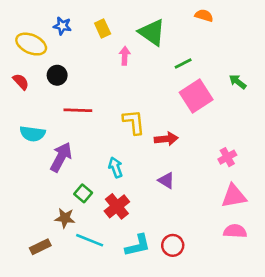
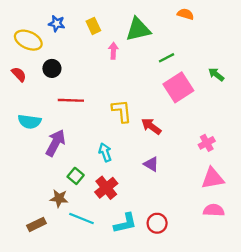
green triangle: (152, 32) -> (138, 29), turned -48
red arrow: (166, 139) -> (151, 126), turned -138

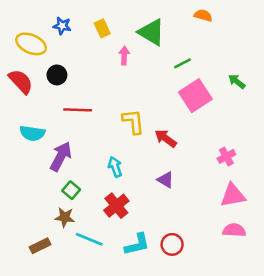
green triangle: (138, 29) -> (151, 32), turned 44
red semicircle: (19, 74) -> (21, 81), size x1.5
green square: (76, 176) -> (71, 190), moved

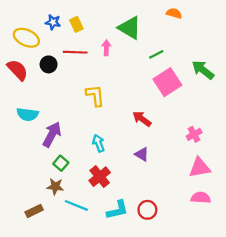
yellow rectangle: (102, 28) -> (76, 24), moved
green arrow: (237, 81) -> (203, 70), size x1.5
red line: (78, 110) -> (75, 52), moved
yellow L-shape: (133, 122) -> (95, 95), moved

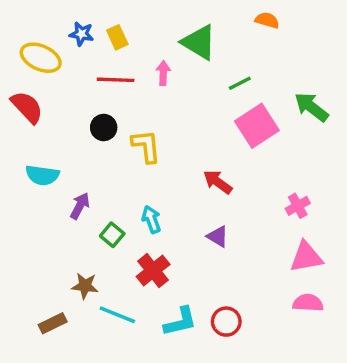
black circle: (49, 64) -> (104, 127), moved
purple arrow: (52, 134) -> (80, 206), size x0.7
green square: (61, 163) -> (112, 235), moved

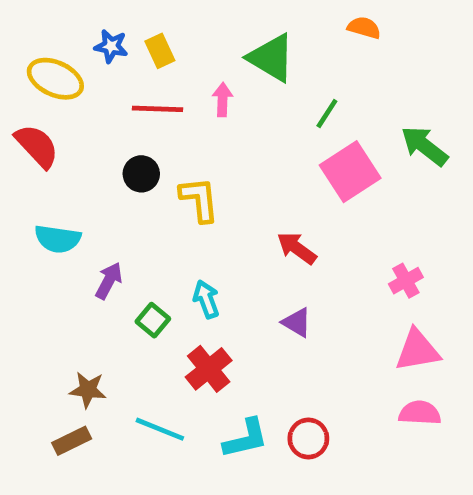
green line: (240, 83) -> (327, 114), turned -30
brown star: (85, 286) -> (88, 390), moved

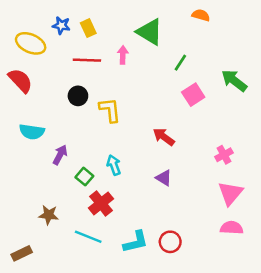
pink square: (350, 172) -> (193, 95), size x0.7
pink triangle: (417, 350) -> (230, 193), turned -40
red cross: (209, 369) -> (101, 203), moved
brown rectangle: (72, 441) -> (22, 253), moved

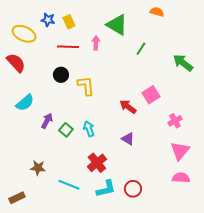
pink square: (193, 95) -> (151, 95), moved
cyan semicircle: (32, 132) -> (25, 103), turned -48
green square: (84, 177) -> (66, 130), moved
red cross: (101, 203) -> (97, 163), moved

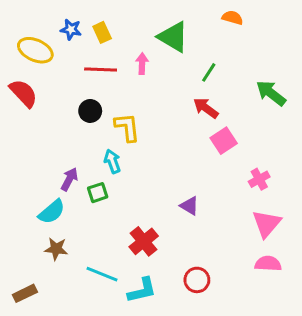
cyan semicircle: (25, 103) -> (52, 212), moved
red arrow: (128, 107) -> (206, 108), moved
cyan arrow: (89, 129) -> (112, 161), moved
green square: (66, 130) -> (98, 193), turned 32
cyan L-shape: (106, 189) -> (142, 290), moved

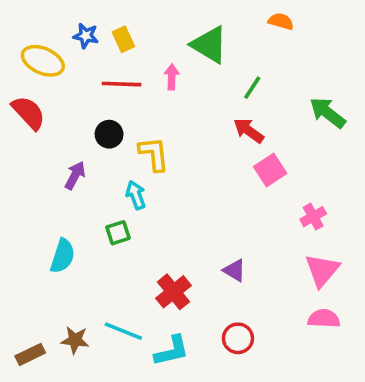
purple arrow: (69, 179) -> (75, 175), moved
purple triangle: (189, 206) -> (234, 270), moved
cyan semicircle: (52, 212) -> (62, 256), turned -32
brown star: (56, 249) -> (75, 340), moved

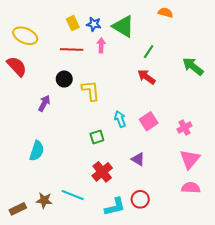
blue star: (86, 36) -> (94, 24), moved
pink square: (270, 170) -> (149, 121), moved
cyan arrow: (136, 195) -> (120, 119), moved
green square: (118, 233) -> (97, 137), moved
cyan L-shape: (172, 351) -> (115, 207), moved

